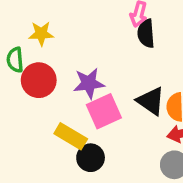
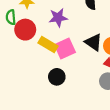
purple star: (89, 83) -> (58, 18), moved
yellow rectangle: (71, 136) -> (48, 44), moved

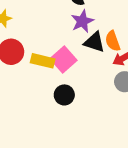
purple star: (58, 18) -> (82, 21), moved

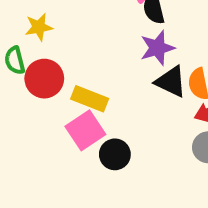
pink square: (64, 59) -> (85, 130), moved

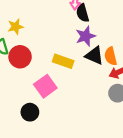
yellow rectangle: (90, 99) -> (63, 61), moved
black circle: (115, 154) -> (30, 112), moved

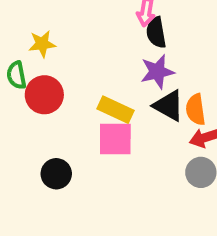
pink square: (45, 86) -> (115, 139), moved, turned 30
black circle: (30, 112) -> (56, 174), moved

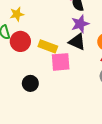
black triangle: (169, 106) -> (77, 42), moved
yellow rectangle: (116, 110) -> (48, 46), moved

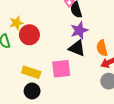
red circle: (20, 41) -> (29, 35), moved
yellow rectangle: (48, 46) -> (31, 72), moved

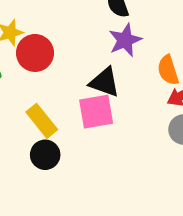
black triangle: (77, 48) -> (105, 82), moved
yellow rectangle: (31, 72) -> (42, 121), turned 36

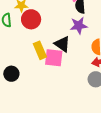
yellow rectangle: (42, 121) -> (40, 50), moved
black circle: (45, 155) -> (11, 74), moved

